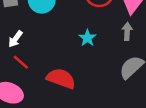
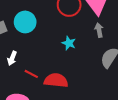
red line: (21, 62) -> (31, 74), moved

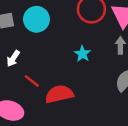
red semicircle: (56, 80) -> (59, 94), turned -30

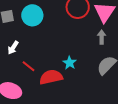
cyan star: (82, 54) -> (70, 63), moved

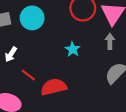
cyan star: (70, 63) -> (73, 49), moved

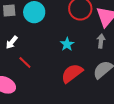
red semicircle: (54, 87) -> (72, 73), moved, turned -30

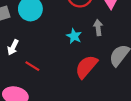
gray arrow: (101, 41) -> (98, 28), moved

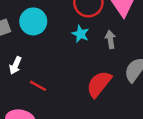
cyan star: (74, 36) -> (80, 34), moved

